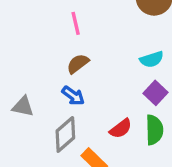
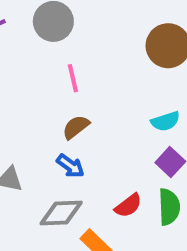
gray diamond: (65, 134) -> (61, 213), turned 39

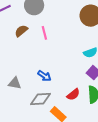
brown semicircle: (76, 127) -> (21, 31), moved

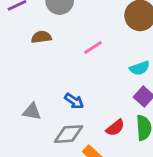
brown semicircle: (21, 31) -> (41, 37), turned 32
pink line: (44, 33) -> (93, 47), moved, turned 72

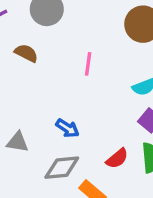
brown semicircle: (41, 37) -> (26, 53), turned 36
pink line: (93, 47) -> (88, 64), turned -48

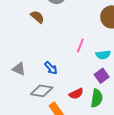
pink line: (88, 64) -> (80, 46), moved

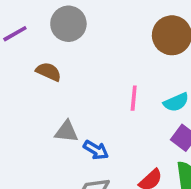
gray triangle: (19, 69) -> (67, 132), moved

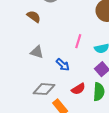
blue arrow: (96, 150) -> (63, 65), moved

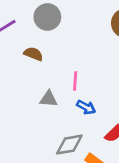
pink line: (78, 41) -> (75, 81), moved

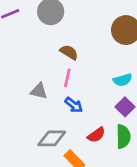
brown semicircle: (33, 54) -> (69, 52), moved

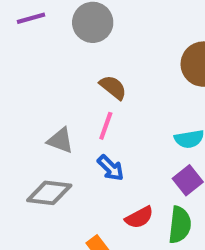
gray diamond: (52, 138) -> (49, 193), moved

